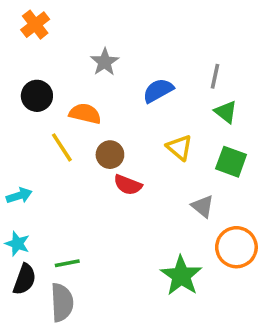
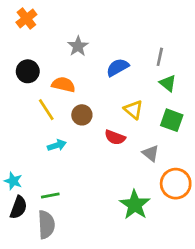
red semicircle: (128, 185) -> (115, 137), moved
cyan arrow: (19, 196) -> (57, 145), moved

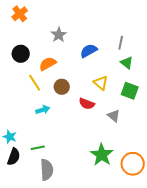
orange semicircle: (63, 85) -> (48, 64), turned -42
orange circle: (176, 184) -> (133, 164), moved
gray semicircle: (46, 225) -> (47, 170), moved

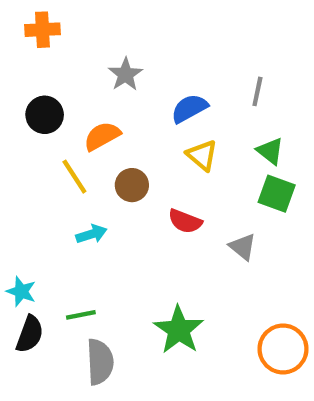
orange cross: (20, 14) -> (42, 30), turned 35
green triangle: (127, 63) -> (270, 151), moved
yellow triangle: (101, 83) -> (202, 155), moved
green star: (102, 155) -> (179, 330), moved

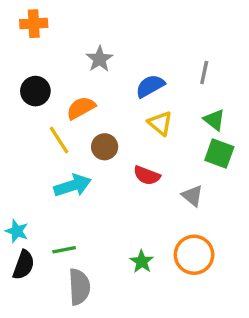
cyan arrow: (91, 234) -> (73, 186), size x1.5
green star: (179, 330) -> (142, 262), size x0.6
orange circle: (283, 349) -> (194, 255), moved

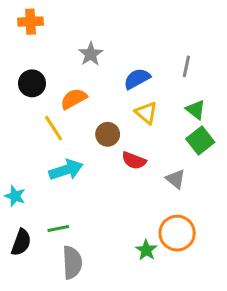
brown circle: (105, 147) -> (108, 134), moved
green square: (219, 154) -> (200, 140), turned 32
cyan star: (17, 231) -> (15, 196), moved
green star: (142, 262) -> (146, 250), moved

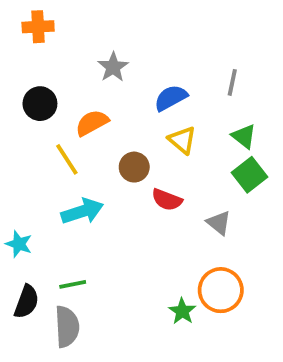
gray semicircle: (72, 262) -> (67, 327), moved

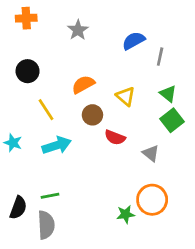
gray star: (113, 67) -> (78, 30), moved
blue semicircle: (171, 98) -> (134, 41), moved
orange semicircle: (92, 123) -> (83, 84), moved
cyan star: (19, 244) -> (13, 143), moved
green star: (182, 311) -> (126, 214), turned 30

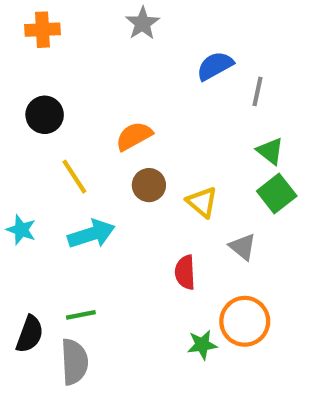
gray star: (78, 30) -> (143, 23), moved
yellow triangle: (126, 96) -> (202, 202), moved
red semicircle: (115, 137) -> (185, 272), moved, turned 66

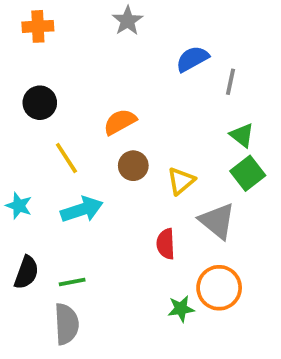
yellow triangle: (202, 202) -> (181, 181), turned 40
gray triangle: (243, 247) -> (217, 221), size x1.5
black semicircle: (30, 334) -> (26, 272), moved

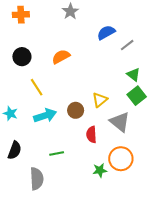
gray line: (231, 82) -> (127, 45), turned 40
orange semicircle: (120, 122) -> (61, 57), moved
brown circle: (133, 166) -> (76, 110), moved
green line: (72, 282) -> (57, 153), moved

